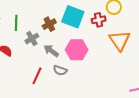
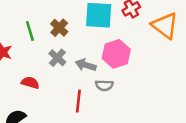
green line: (16, 23) -> (30, 31), moved
brown cross: (49, 24) -> (59, 28), moved

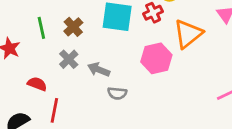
orange triangle: (165, 26) -> (188, 34), turned 40
pink hexagon: (116, 54) -> (156, 58), moved
red line: (78, 101) -> (54, 110), moved

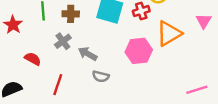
brown cross: (73, 27) -> (71, 14), turned 35
red line: (54, 110) -> (58, 85), moved

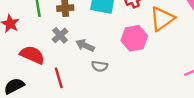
red semicircle: (33, 59) -> (32, 55), size x1.5
red line: (58, 85) -> (59, 78), turned -30

